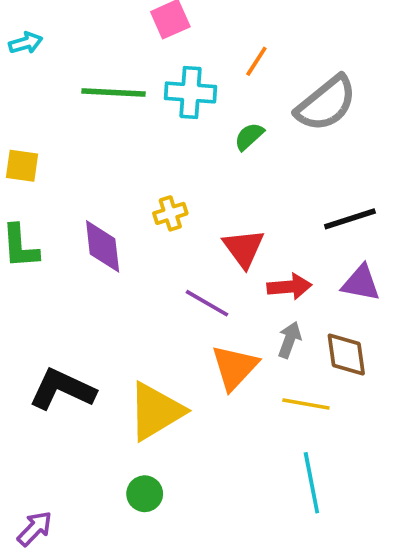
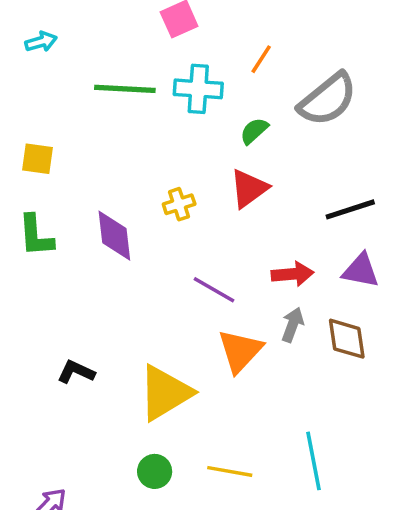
red triangle: (244, 248) -> (249, 188), moved, turned 30
black L-shape: (62, 389) -> (76, 372), size x0.6
yellow line: (306, 404) -> (230, 471), moved

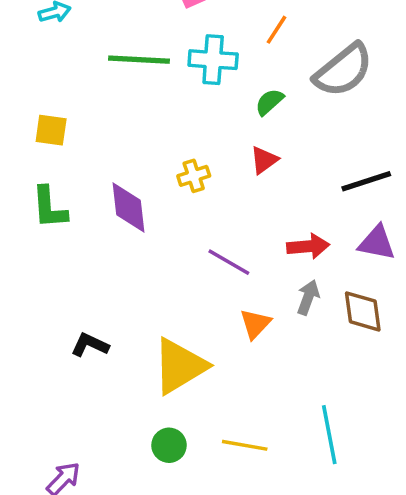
red triangle: (249, 188) -> (264, 160), size x0.7
orange triangle: (240, 351) -> (255, 324), size x0.7

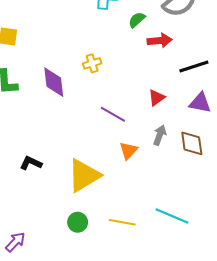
red triangle: (264, 160) -> (157, 98), moved
red arrow: (308, 246) -> (160, 41), moved
cyan line: (329, 435) -> (172, 216), turned -56

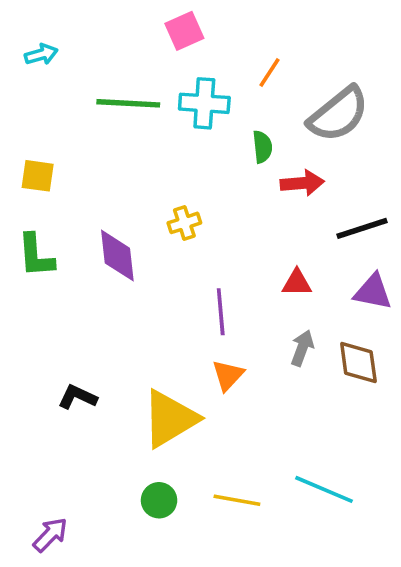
green semicircle: (137, 20) -> (262, 147), turned 126
red triangle: (157, 98) -> (297, 283), turned 36
purple line: (113, 114) -> (221, 312), turned 55
orange triangle: (128, 151) -> (228, 375), moved

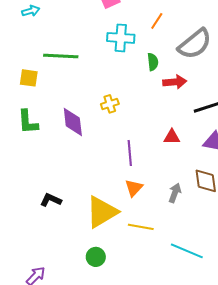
green line: (128, 103) -> (61, 56), moved
gray arrow: (302, 348) -> (175, 193), moved
yellow line: (237, 500) -> (141, 227), moved

